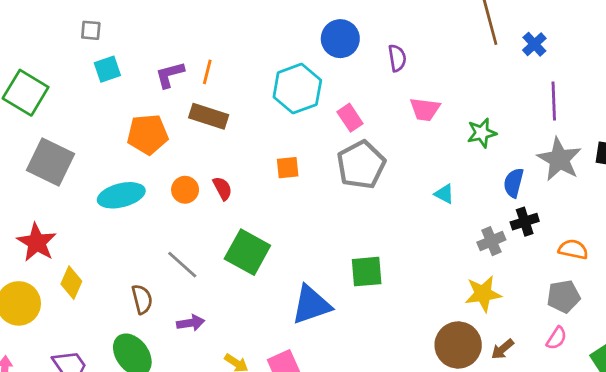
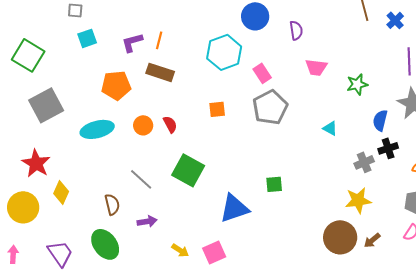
gray square: (51, 162) -> (46, 105), turned 36
green square: (367, 272) -> (274, 184), size x0.7

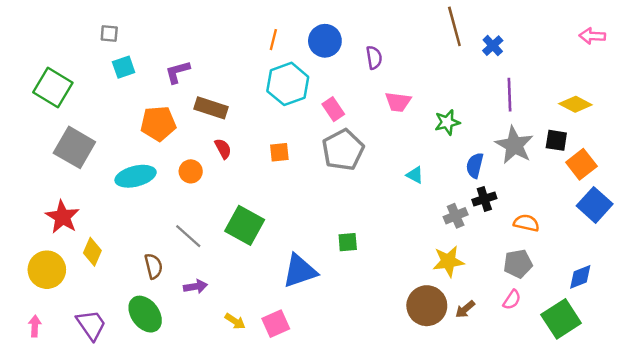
orange line: (159, 40) -> (273, 40), moved
gray square: (46, 105) -> (74, 147), turned -32
red semicircle: (170, 124) -> (223, 149), moved

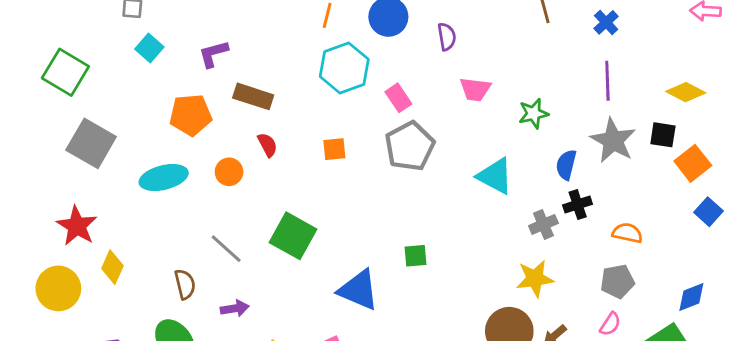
blue cross: (493, 46) -> (606, 22), moved
cyan square: (124, 67) -> (149, 48), turned -30
cyan triangle: (415, 175) -> (495, 176), size x1.8
blue square: (595, 205) -> (708, 212), size x0.7
blue triangle: (300, 271) -> (358, 290), turned 42

